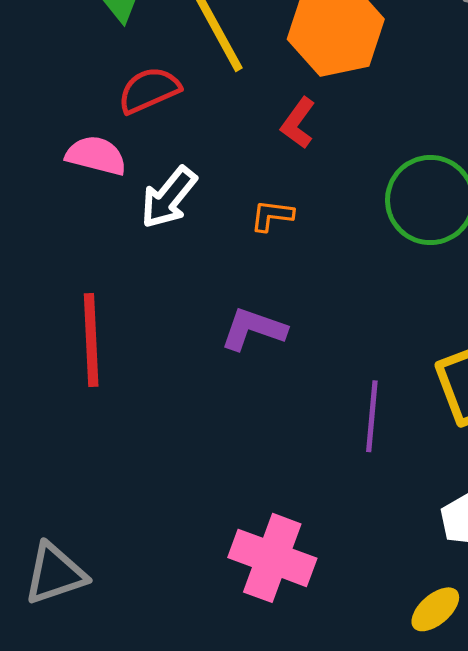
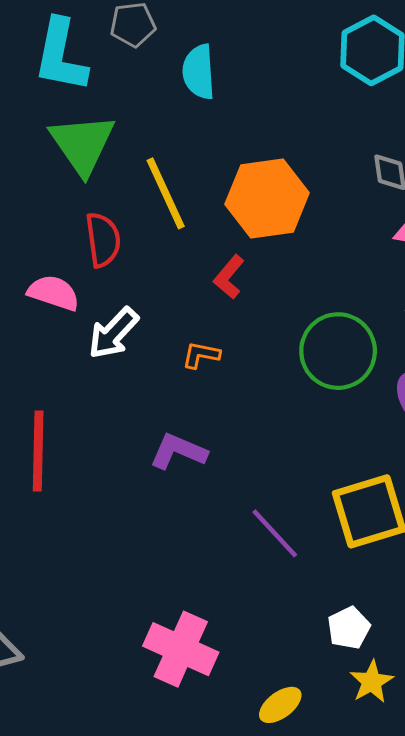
red semicircle: (149, 90) -> (103, 240), turned 102
purple line: (372, 416) -> (275, 533), turned -52
yellow ellipse: (435, 609) -> (280, 705), moved

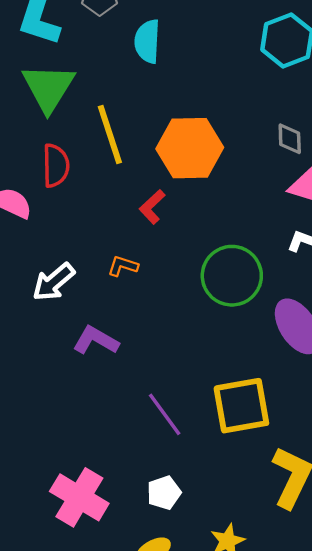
white arrow: (113, 333) -> (54, 282), moved
white pentagon: (349, 628) -> (164, 493), moved

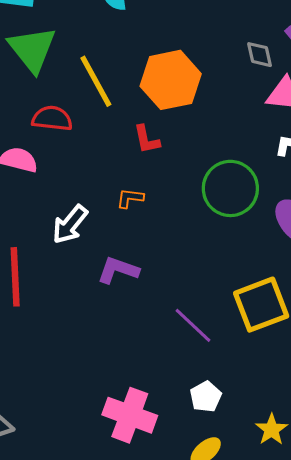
red semicircle: (56, 166) -> (52, 118), turned -72
red L-shape: (152, 207) -> (147, 139), turned -48

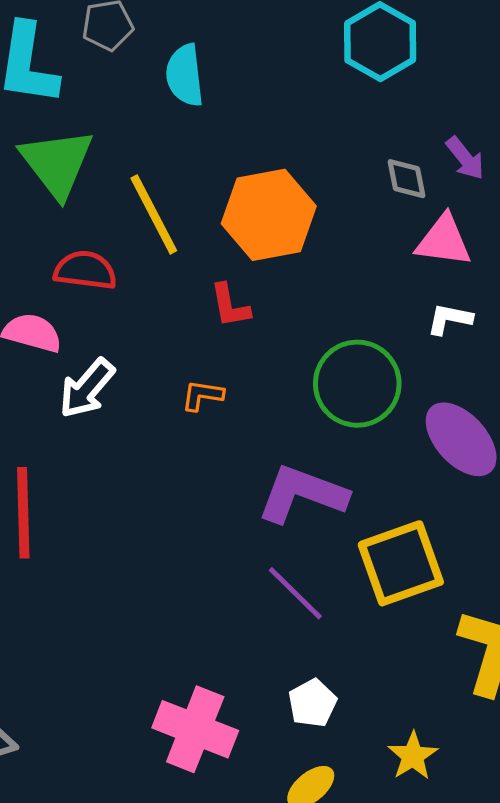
white arrow: (70, 224) -> (87, 388), moved
purple L-shape: (118, 270) -> (302, 494), moved, size x1.4

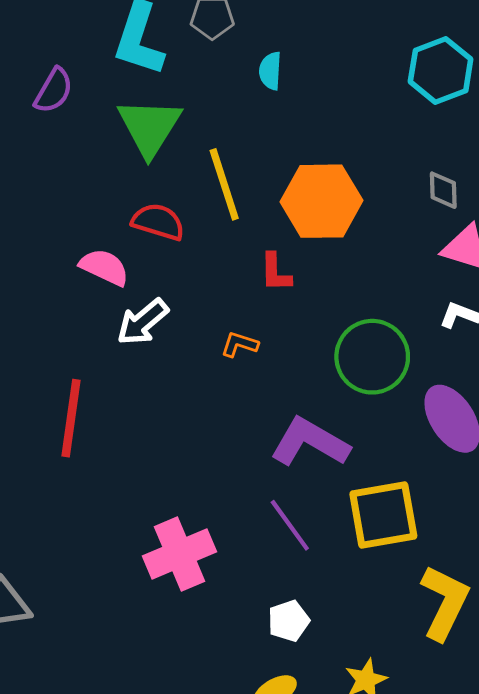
cyan semicircle: (185, 75) -> (270, 71), size x0.7
pink cross: (195, 729) -> (179, 554), moved, turned 36

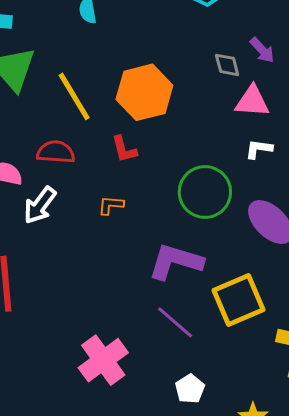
red semicircle: (158, 222) -> (56, 152), moved

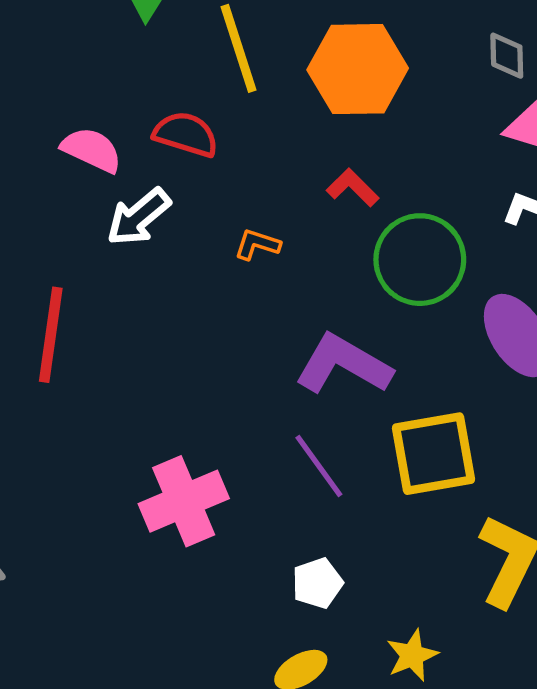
red L-shape: (124, 149) -> (353, 188), moved, turned 136

